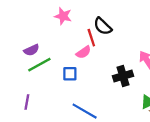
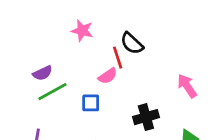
black cross: (123, 76) -> (146, 117), moved

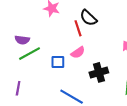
purple semicircle: (43, 73) -> (22, 40), turned 32
pink semicircle: (108, 76) -> (78, 52), moved

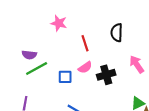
black semicircle: (88, 18) -> (117, 33), moved, turned 48
black cross: (99, 72) -> (106, 75), moved

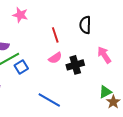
pink star: (59, 23) -> (20, 15), moved
blue square: (65, 77) -> (21, 67), moved, turned -32

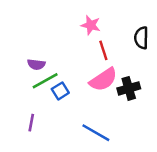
pink star: (20, 15) -> (91, 25), moved
pink semicircle: (55, 58) -> (103, 80), size x1.6

